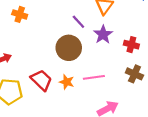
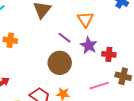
red cross: (131, 45) -> (109, 54), moved
pink line: (94, 77) -> (99, 86), moved

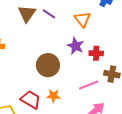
orange triangle: (85, 19) -> (82, 19), moved
purple line: (64, 38) -> (49, 14), moved

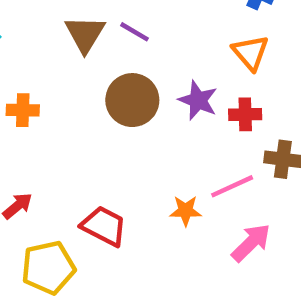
orange triangle: (82, 19) -> (251, 53), moved
brown circle: (48, 65) -> (132, 100), moved
orange star: (53, 96) -> (186, 211), moved

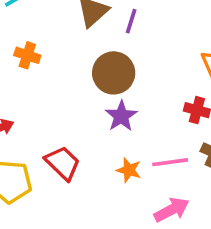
purple line: (135, 32) -> (131, 21), turned 60
purple star: (198, 100) -> (121, 116), moved

